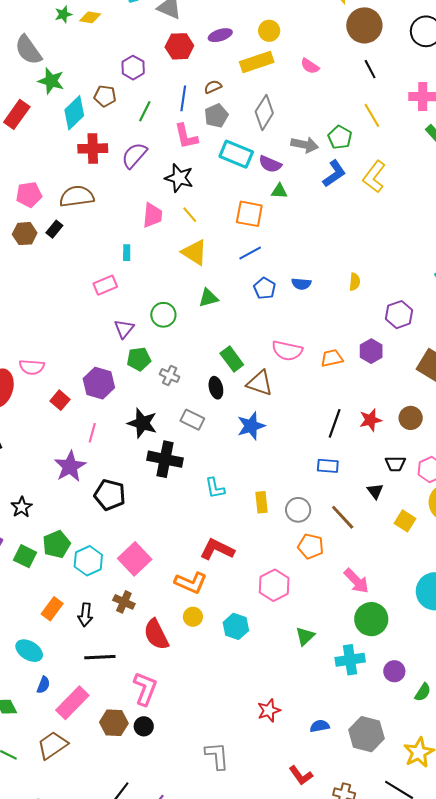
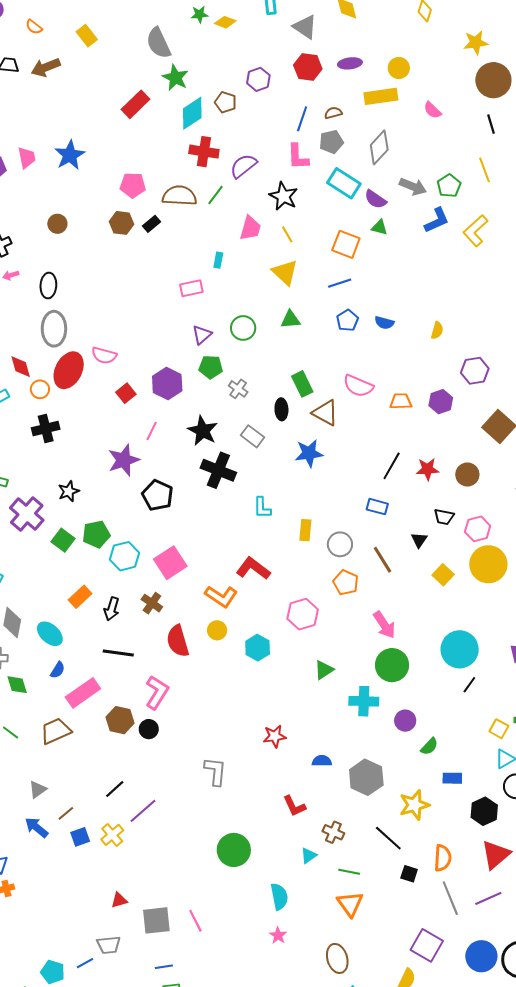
green line: (145, 111) -> (215, 195), moved

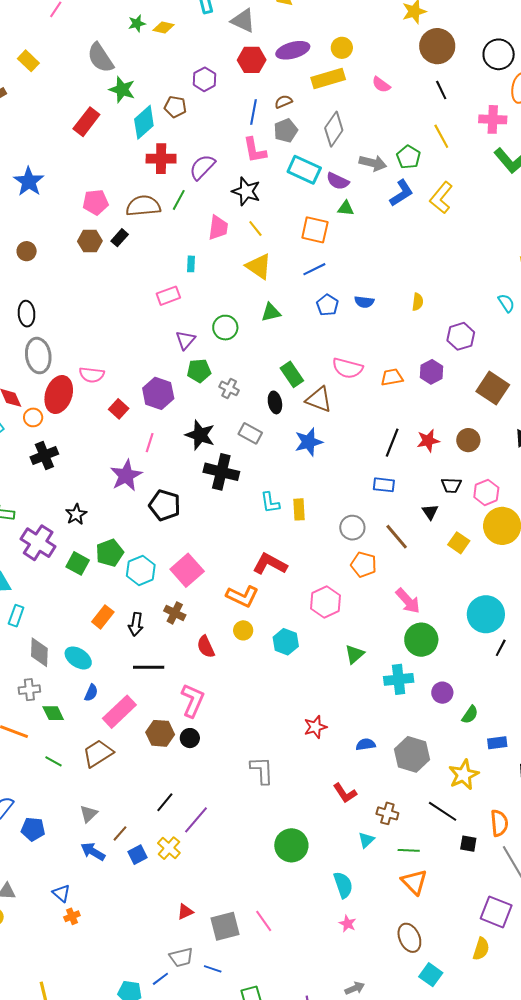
purple ellipse: (350, 63) -> (293, 50), size x1.4
yellow rectangle: (305, 530) -> (299, 509), moved
red semicircle: (178, 641) -> (206, 647), size x0.7
blue line: (164, 967) -> (213, 969), moved, turned 36

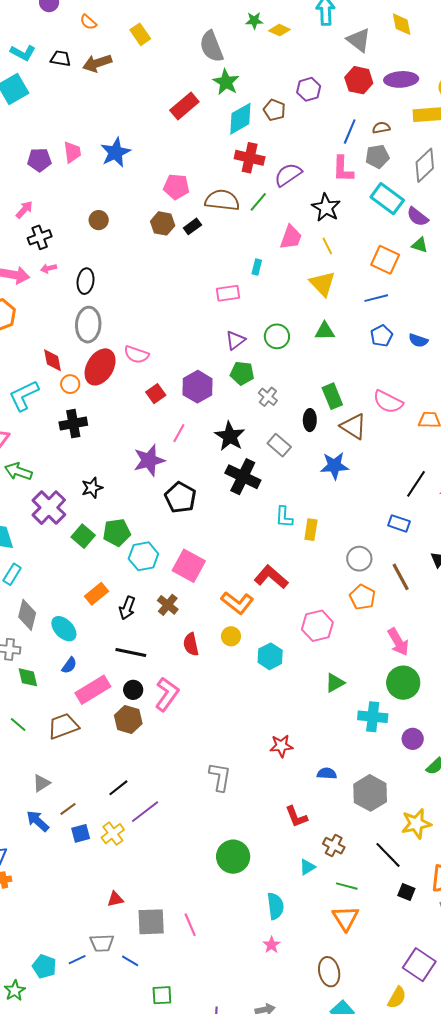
pink square: (187, 570) -> (189, 566), turned -32
black circle: (190, 738) -> (133, 690), moved

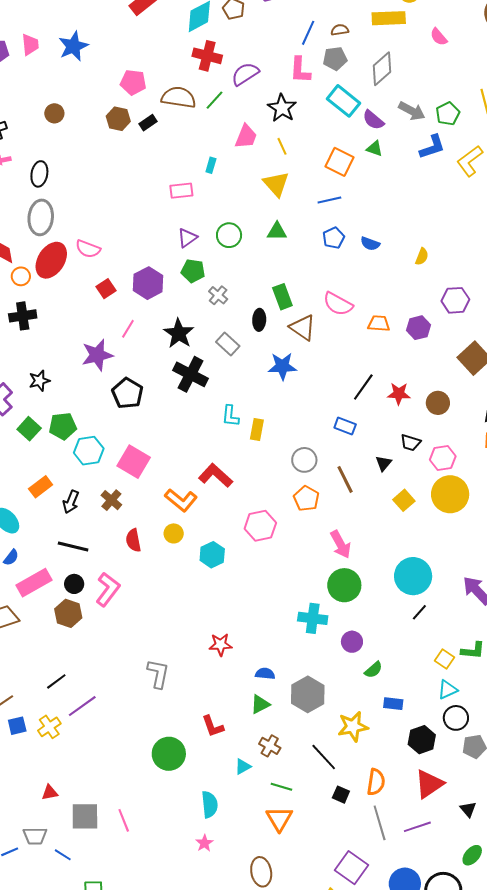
green triangle: (335, 683) -> (260, 704), moved
red L-shape: (296, 817) -> (213, 726), moved

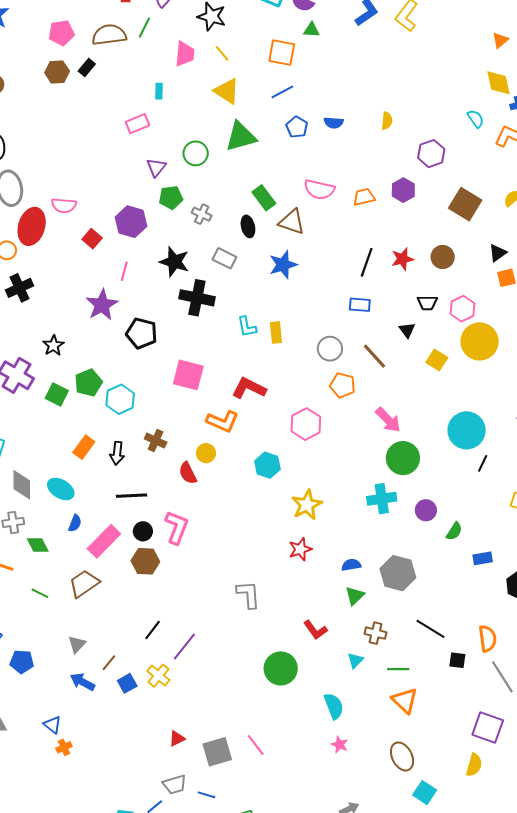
green triangle: (277, 231) -> (241, 137), size x1.6
pink square: (134, 462) -> (188, 375), moved
yellow circle: (174, 533) -> (206, 453), moved
yellow star: (353, 727) -> (307, 505), moved

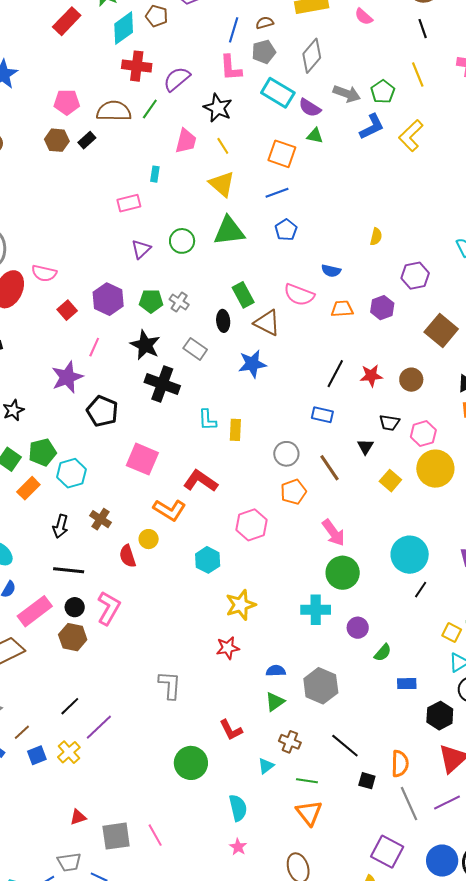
blue semicircle: (334, 123) -> (331, 271), moved
green pentagon: (171, 198) -> (151, 301), moved
orange pentagon: (342, 385) -> (293, 492), turned 30
orange rectangle: (84, 447) -> (28, 488), moved

